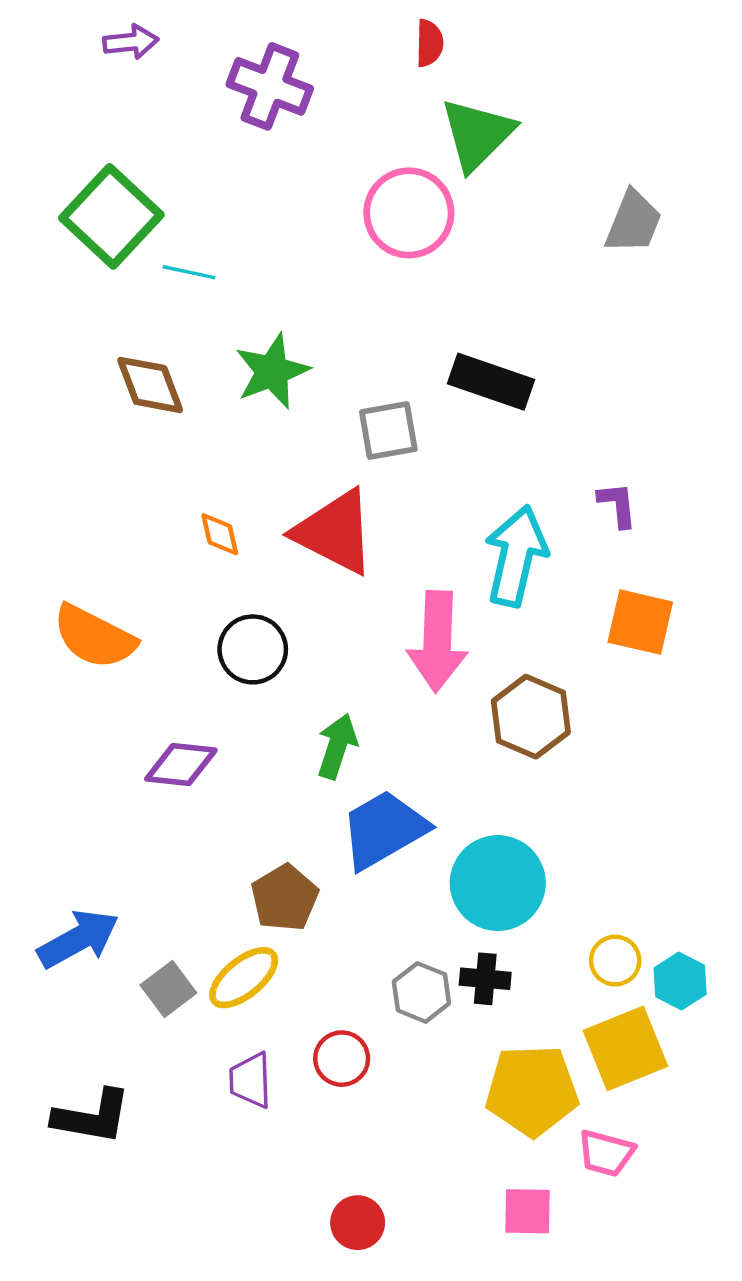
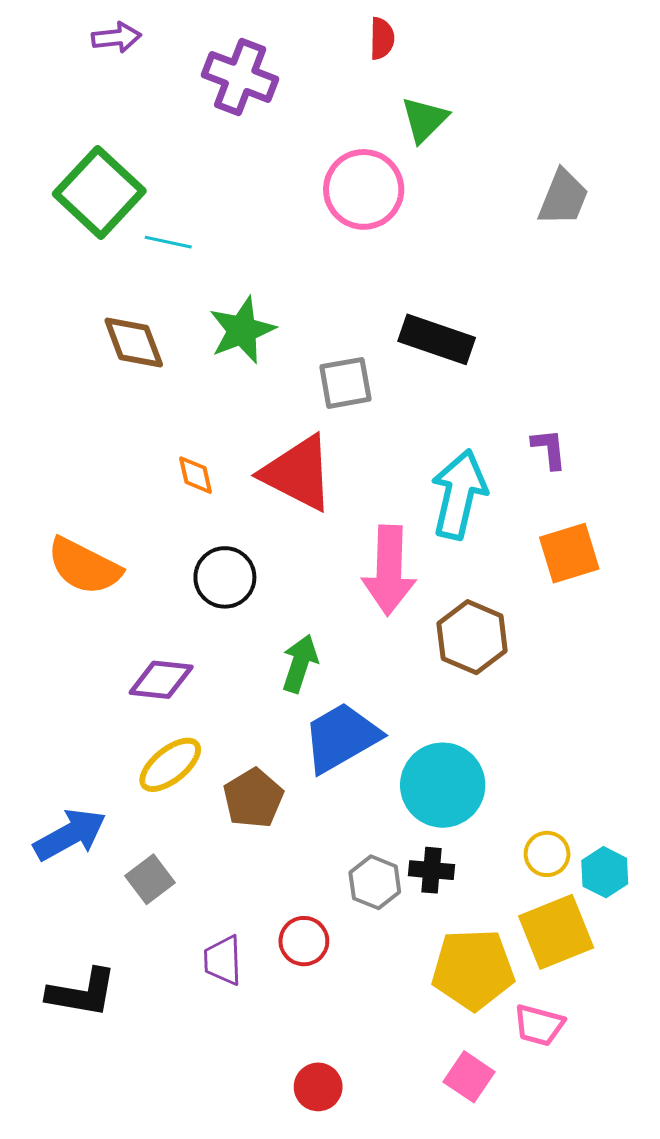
green triangle: (477, 134) -> (424, 120), size x0.7
orange square: (640, 622) -> (569, 553), turned -30
yellow ellipse: (244, 978) -> (170, 765), moved
pink square: (527, 1211) -> (469, 1077), turned 33

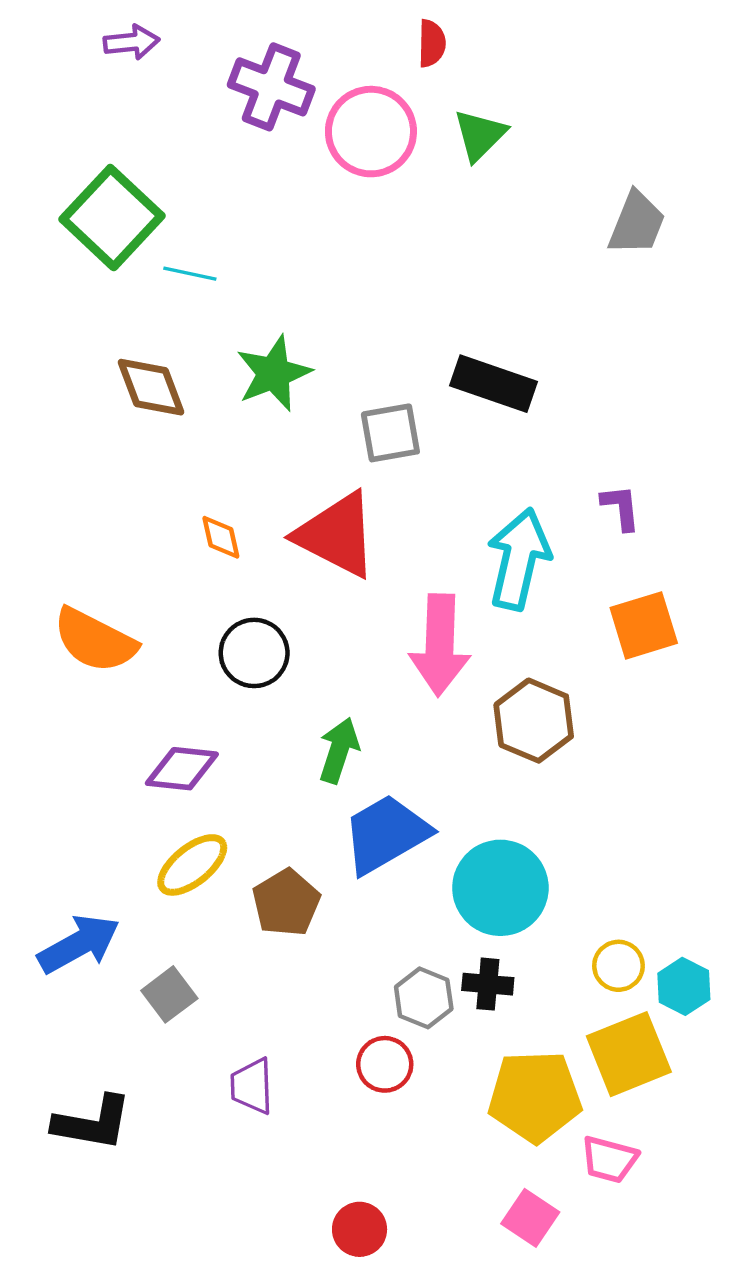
pink circle: (364, 189) -> (371, 132), moved
red circle: (304, 941) -> (385, 1064), moved

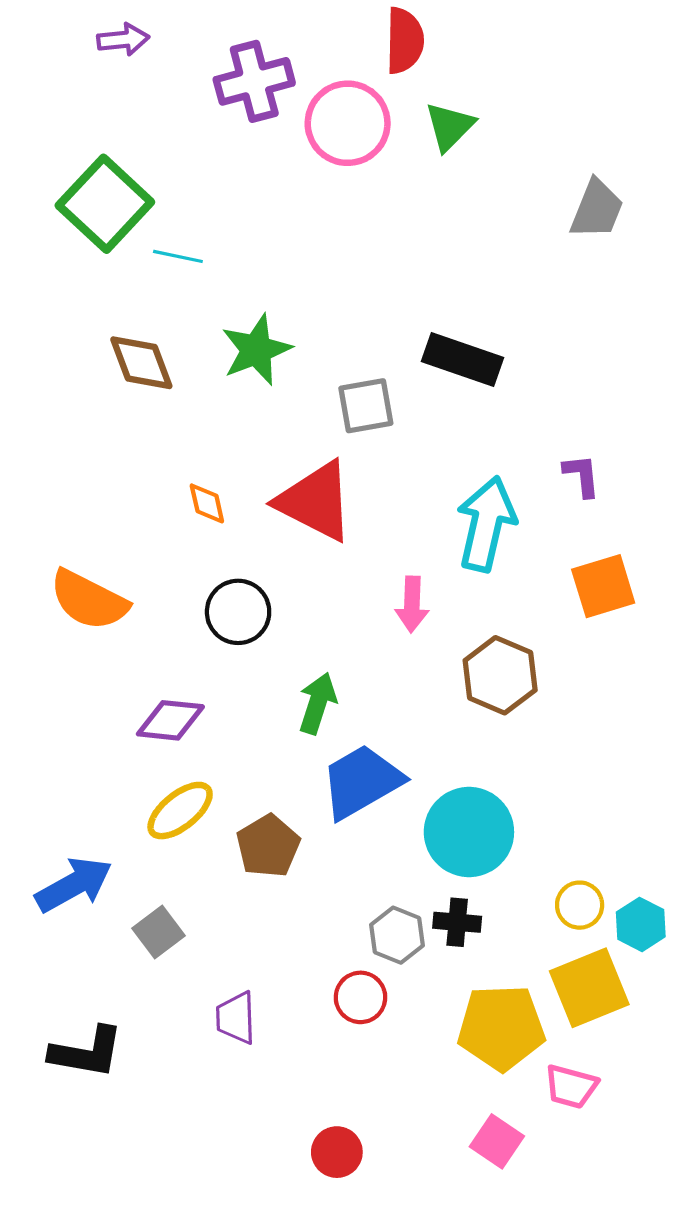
red semicircle: (432, 43) -> (405, 41), size x1.5
purple cross: (271, 87) -> (254, 81), turned -36
pink arrow: (440, 645) -> (412, 604), size x0.6

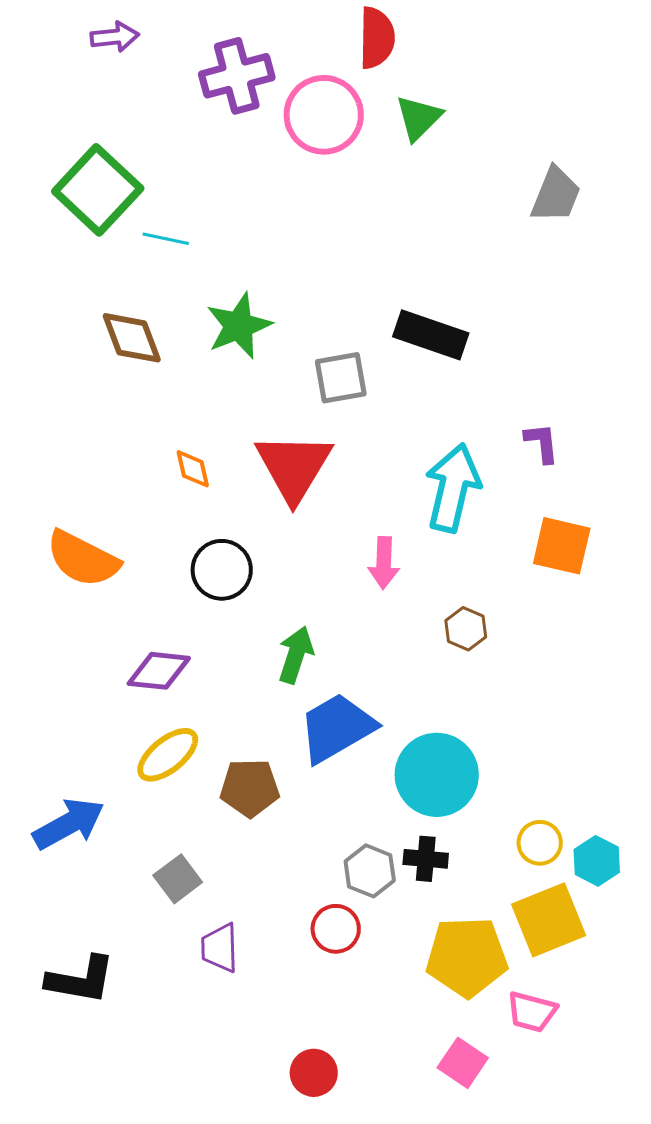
red triangle: (315, 501) -> (294, 467), turned 34
orange square: (603, 586) -> (562, 546), turned 30
brown hexagon: (500, 675) -> (466, 629), size x0.6
brown pentagon: (268, 846) -> (250, 788), turned 30
gray square: (159, 932) -> (178, 879), moved

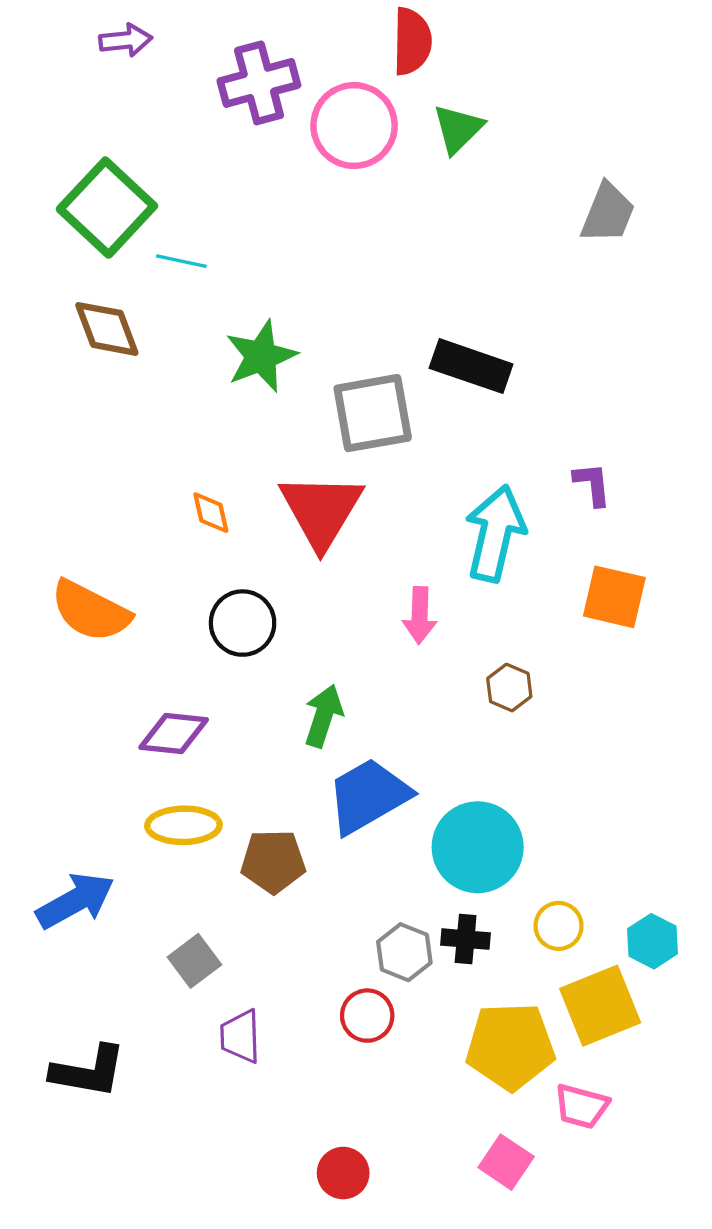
brown diamond: (132, 338) -> (107, 329), moved
gray square: (341, 378) -> (373, 413), size x1.4
yellow ellipse: (168, 755) -> (183, 825), turned 38
yellow circle: (540, 843) -> (559, 926), moved

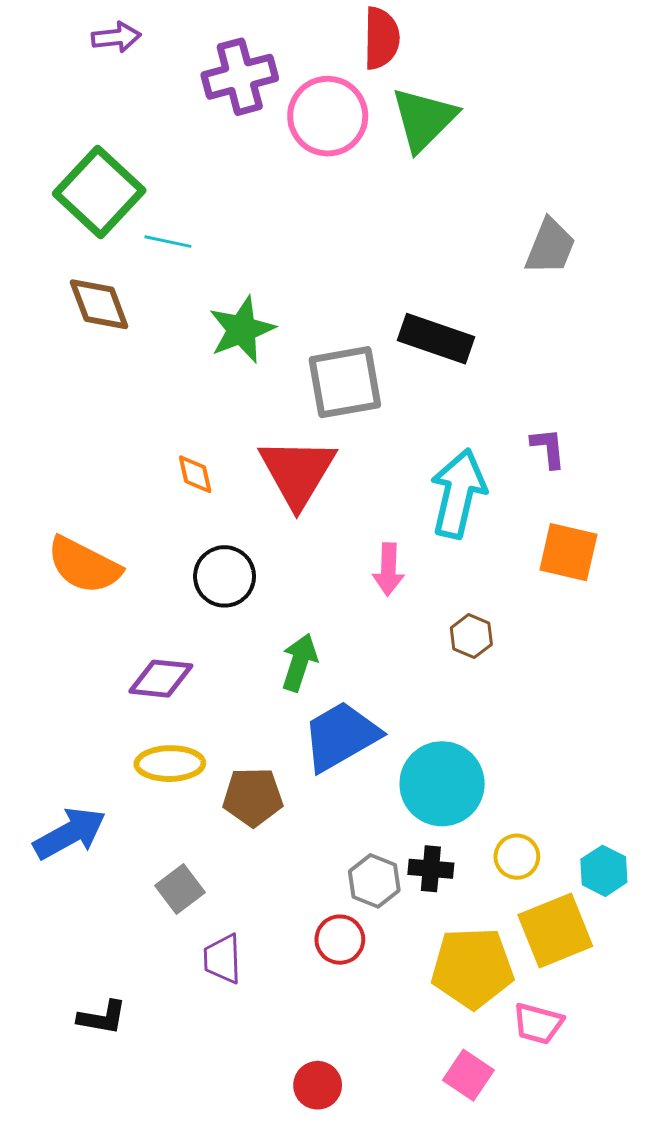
green triangle: (458, 129) -> (424, 119), size x1.4
gray trapezoid: (608, 213) -> (550, 247), moved
black L-shape: (88, 1071) -> (102, 1017), moved, size x0.7

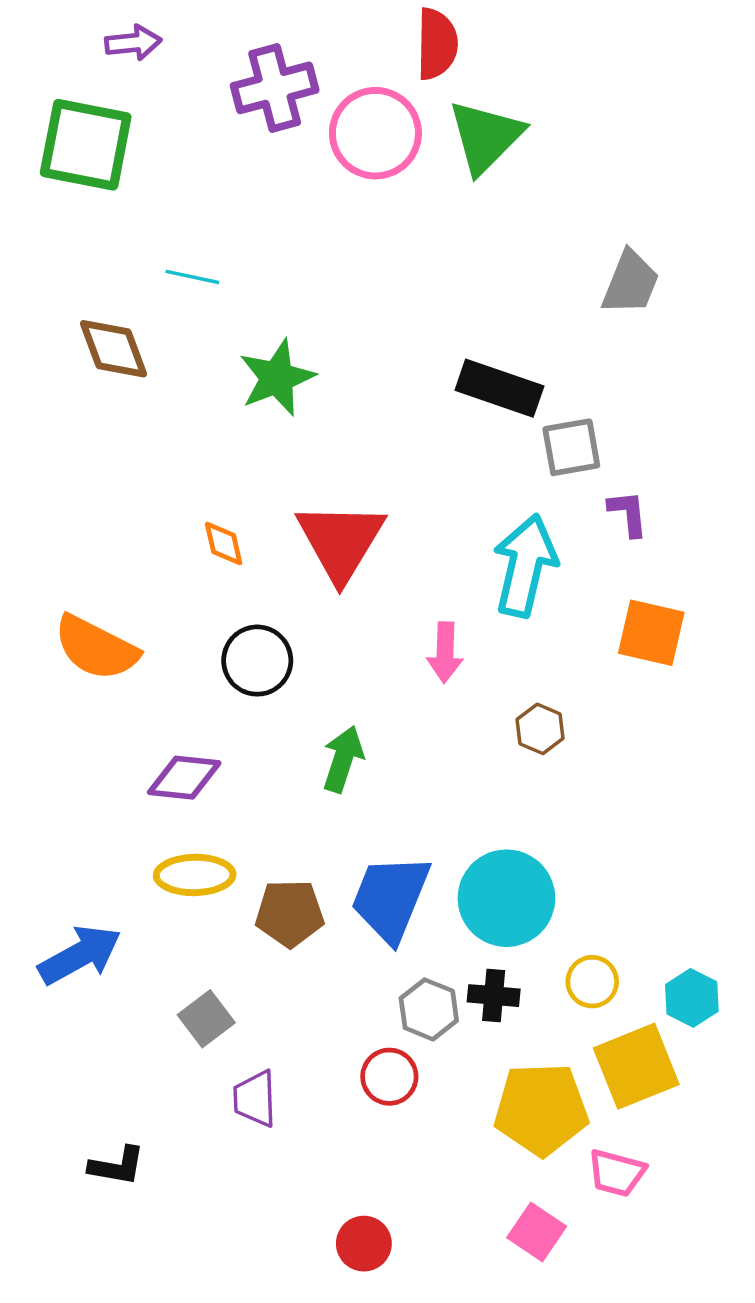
green square: (99, 192) -> (86, 145), moved, turned -32
gray square: (345, 382) -> (571, 447), moved, size x0.7
blue trapezoid: (341, 736) -> (391, 898), moved, turned -38

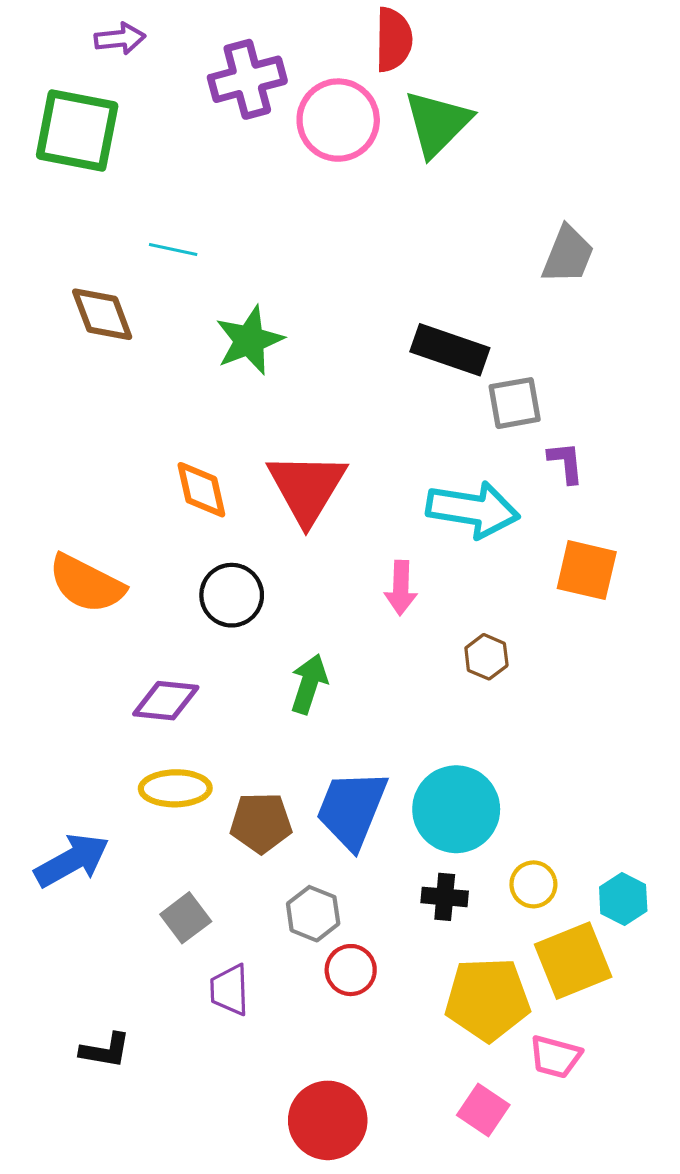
orange diamond: (224, 543) -> (201, 490), size x1.4
cyan arrow: (525, 566) -> (473, 510), turned 86
gray hexagon: (429, 1009) -> (313, 914), moved
red circle: (364, 1244) -> (328, 1120), size x1.6

